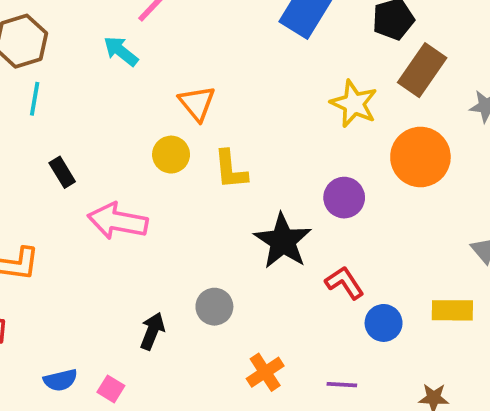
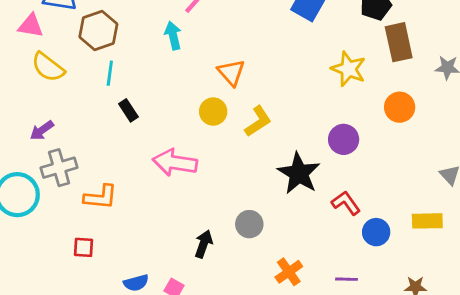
cyan arrow: (121, 51) -> (173, 36), turned 40
brown rectangle: (422, 70) -> (399, 42), turned -45
orange circle: (420, 157) -> (400, 107), size x0.7
yellow L-shape: (231, 170) -> (258, 121), turned -116
black rectangle: (62, 172) -> (128, 110), moved

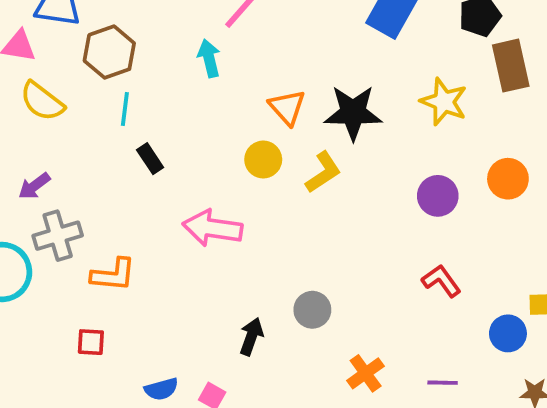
orange circle: (400, 107) -> (508, 179), moved
black star: (299, 173) -> (353, 113), moved, turned -30
blue circle: (376, 232) -> (508, 333), moved

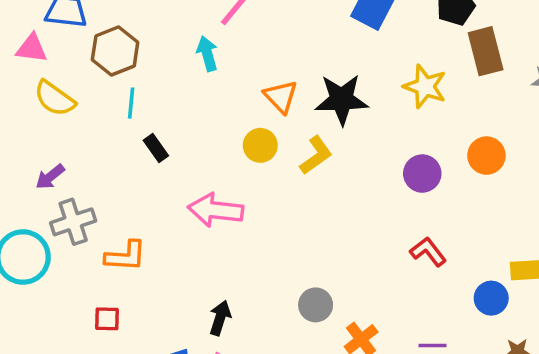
gray circle: (312, 310) -> (316, 305), moved
black arrow: (251, 337) -> (220, 318), moved

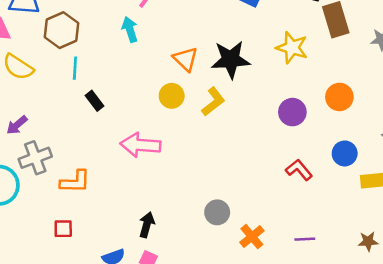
blue circle: (491, 298) -> (345, 153), moved

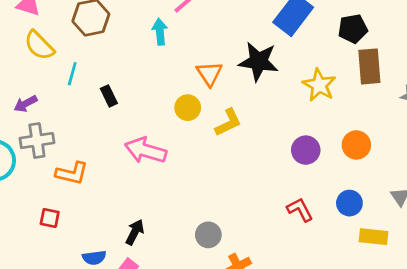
black star: (231, 60) -> (259, 62), moved
cyan line: (75, 68) -> (72, 74), moved

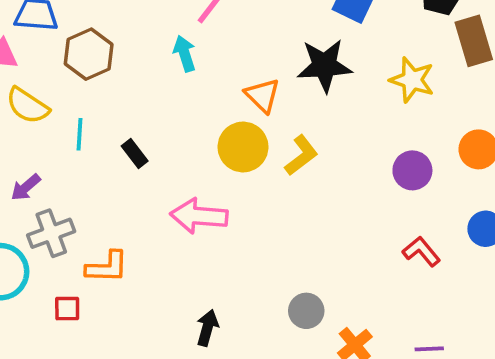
yellow circle: (188, 108) -> (243, 147), size x1.4
red square: (50, 218) -> (67, 309), moved

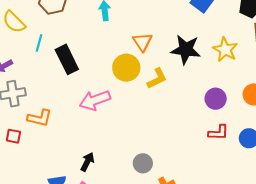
black star: (325, 66) -> (186, 50), moved
black rectangle: (135, 154) -> (67, 59), size x1.8
pink arrow: (199, 216) -> (95, 100), turned -36
red L-shape: (421, 251) -> (218, 133), moved, turned 120

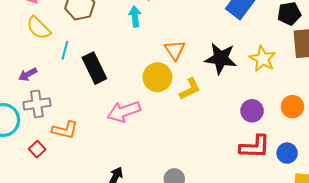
red L-shape: (218, 133) -> (255, 147), size x1.4
red square: (13, 136) -> (37, 149), turned 35

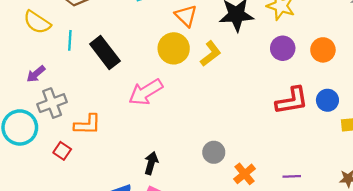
purple circle: (252, 111) -> (283, 48), moved

